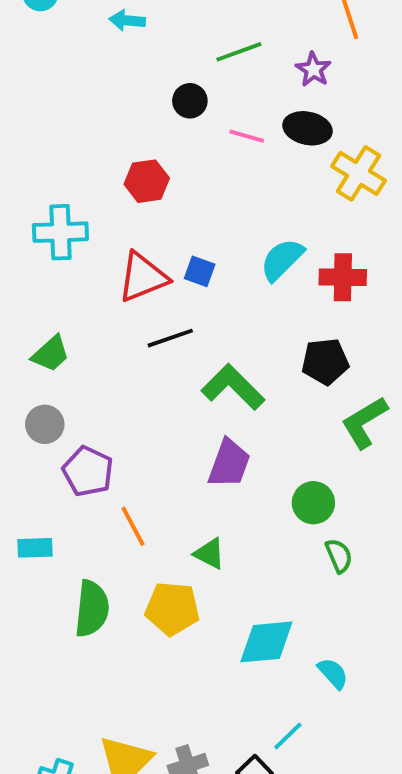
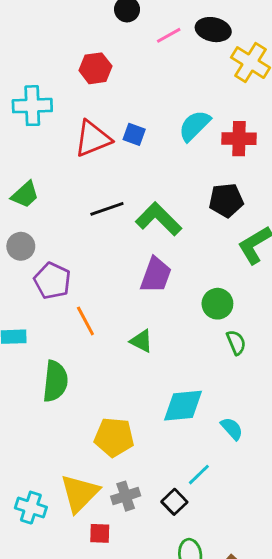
pink line: (247, 136) -> (169, 35), turned -45
black line: (170, 338) -> (107, 209), moved
yellow pentagon: (172, 609) -> (114, 437), moved

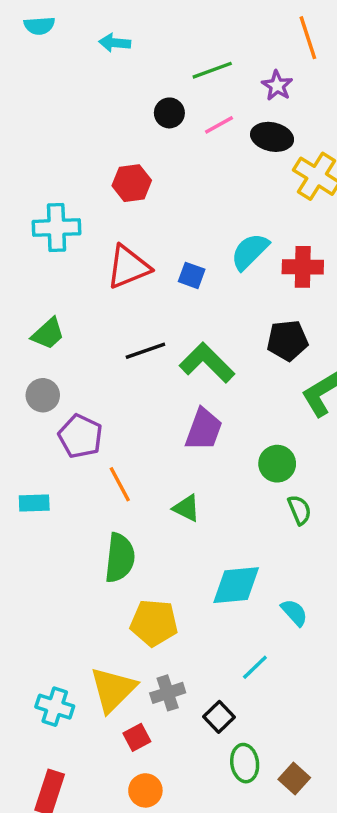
pink line: (169, 35) -> (219, 125), moved
blue square: (134, 134) -> (192, 275), moved
green semicircle: (55, 381) -> (120, 558), moved
black square: (174, 502) -> (219, 717), moved
red square: (100, 533) -> (137, 737), turned -30

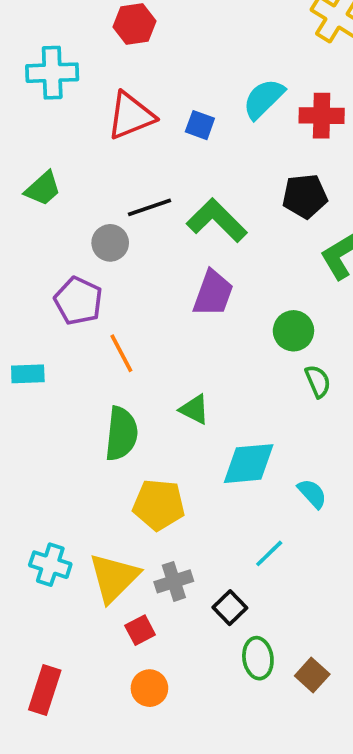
gray circle: (43, 395) -> (110, 243), moved
green triangle: (186, 508) -> (194, 409), moved
cyan cross: (55, 707) -> (50, 565), moved

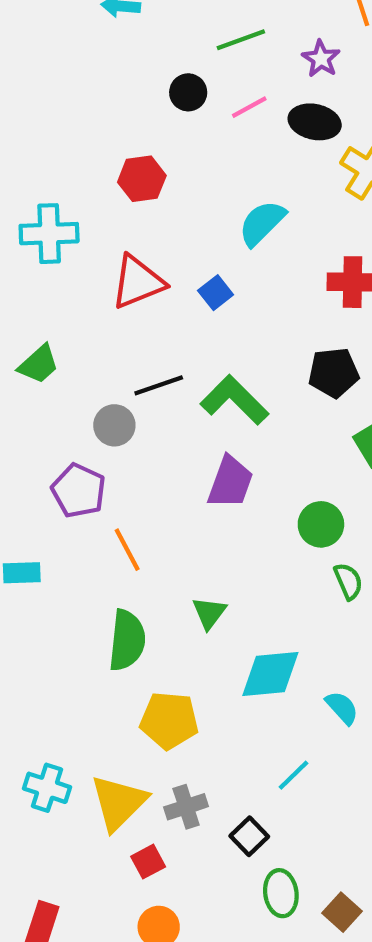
cyan semicircle: (264, 99) -> (262, 223), moved
blue square: (200, 125) -> (216, 293), turned 32
green triangle: (194, 409) -> (209, 613), turned 40

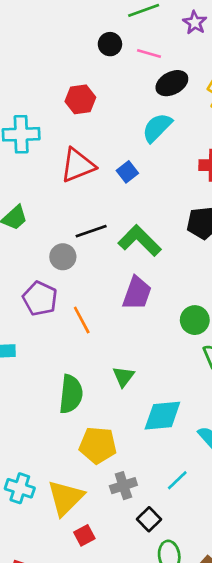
pink line: (249, 107) -> (149, 54), turned 45
black ellipse: (315, 122) -> (172, 83), moved, turned -40
orange line: (127, 550) -> (82, 320), moved
gray cross: (186, 807) -> (123, 486), moved

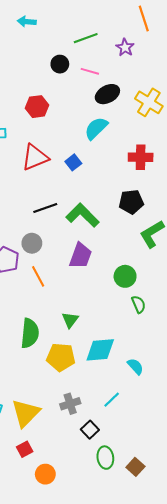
gray circle: (63, 257) -> (32, 243), moved
yellow pentagon: (98, 445) -> (61, 357), moved
red square: (84, 535) -> (25, 449), moved

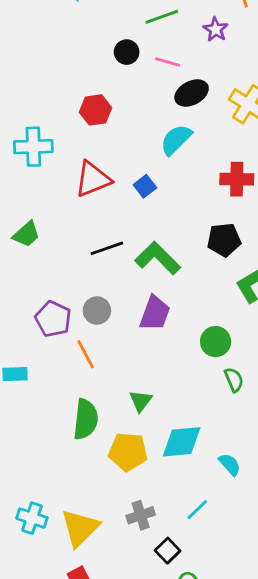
gray circle: (32, 243) -> (97, 310), moved
orange line: (38, 276) -> (86, 354), moved

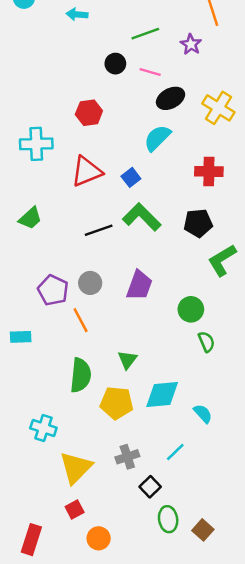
green L-shape: (158, 258) -> (142, 217), moved
cyan cross: (32, 518) -> (43, 428), moved

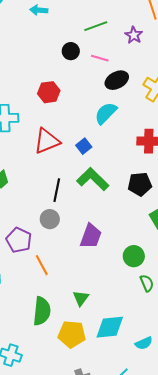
black line: (99, 230) -> (57, 190), turned -60
gray circle: (90, 283) -> (50, 219), moved
cyan semicircle: (203, 414) -> (144, 343), turned 108

